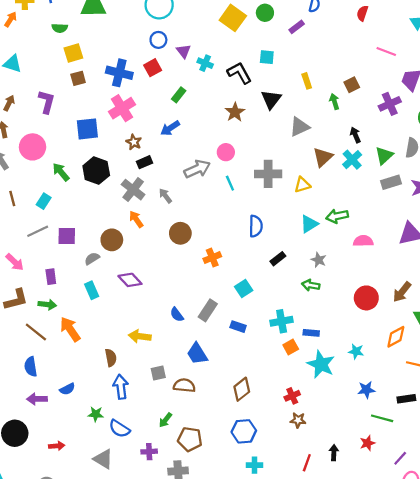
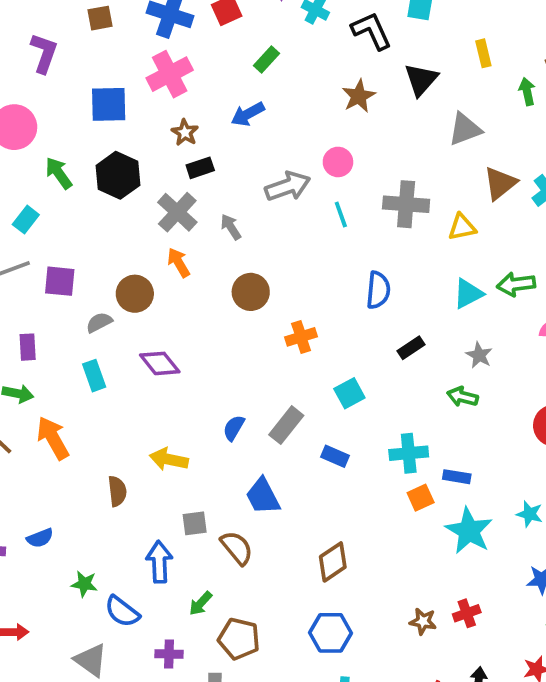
blue semicircle: (177, 315) -> (234, 428), turned 63
brown semicircle: (184, 385) -> (237, 548), turned 40
blue arrow: (121, 387) -> (159, 562), moved
red cross: (292, 396) -> (467, 613), moved

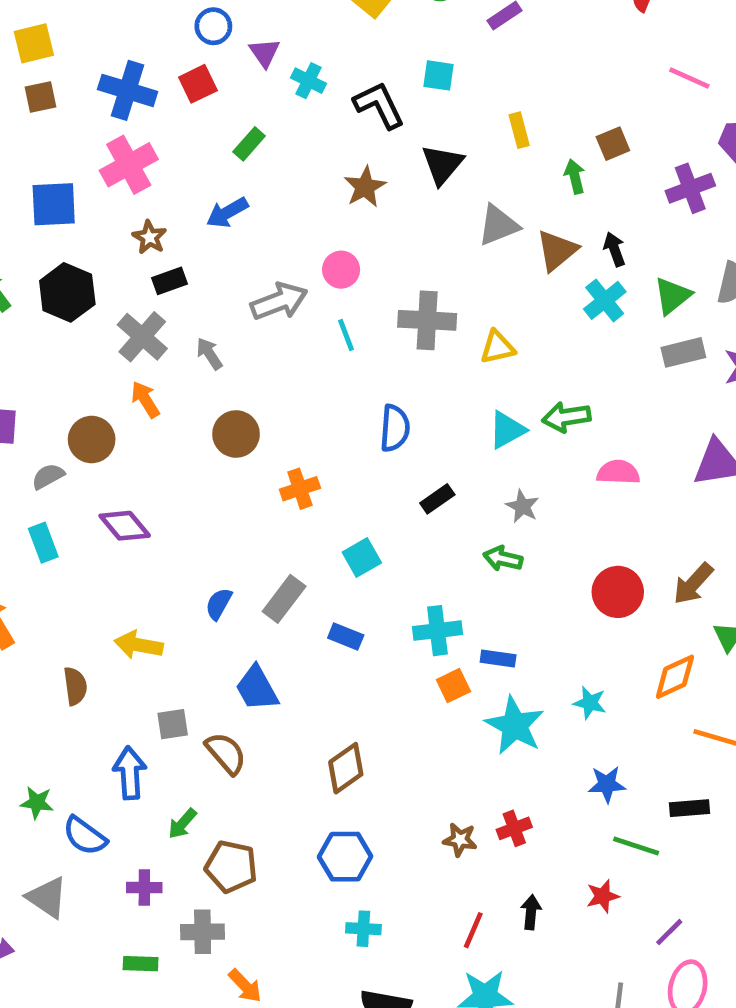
brown triangle: (500, 183) -> (557, 250), moved

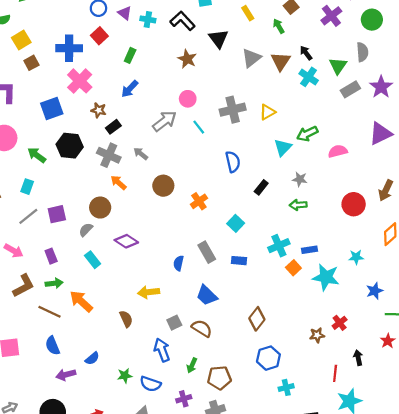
gray rectangle: (284, 599) -> (207, 252), turned -50

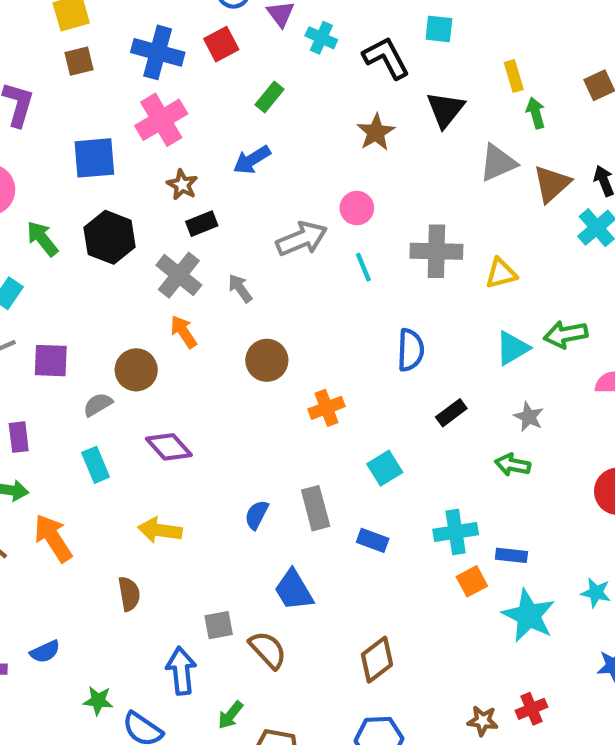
green arrow: (279, 26) -> (536, 113), moved
yellow arrow: (149, 292) -> (160, 530), moved

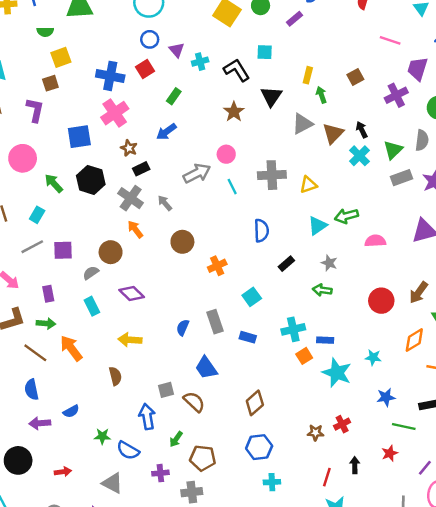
cyan cross: (321, 38) -> (200, 62), turned -35
brown square: (79, 61) -> (50, 83), moved
yellow rectangle: (514, 76) -> (308, 75), turned 35

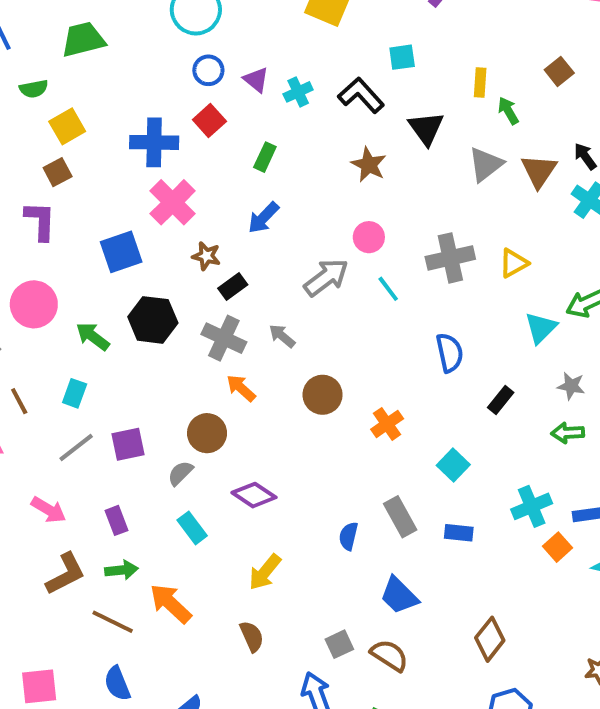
yellow arrow: (130, 340) -> (265, 572), turned -45

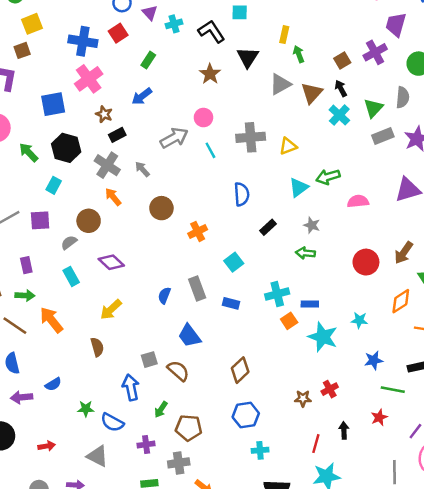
brown square: (559, 71) -> (342, 61), moved
cyan rectangle: (75, 393) -> (54, 185), moved

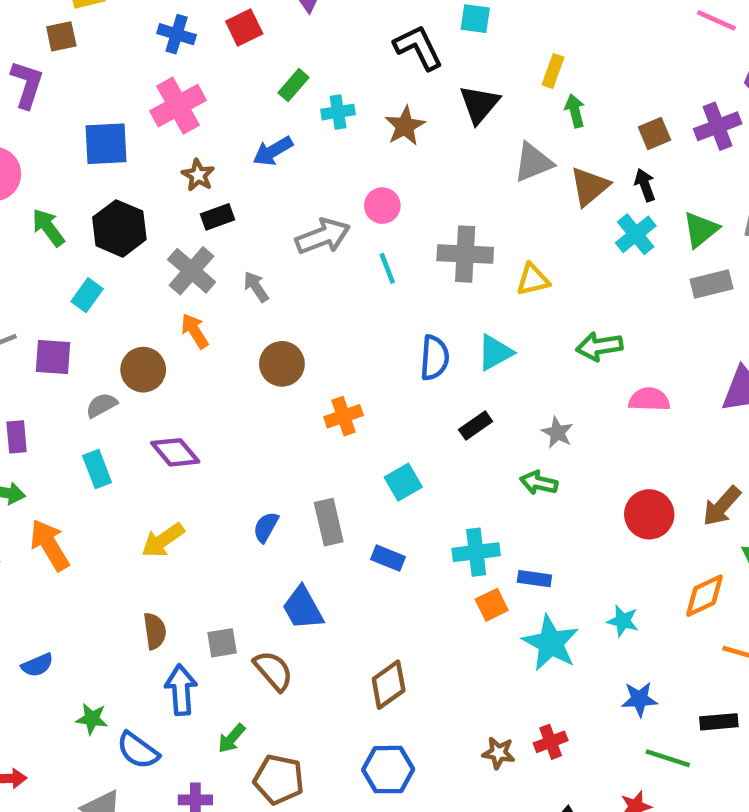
cyan cross: (174, 24) -> (338, 112), moved
blue cross: (83, 41) -> (177, 34), size x0.7
cyan triangle: (299, 187) -> (495, 352), moved
brown semicircle: (97, 347) -> (155, 631), moved

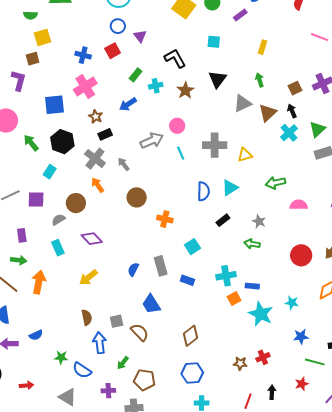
black L-shape: (418, 47) -> (175, 58), moved
yellow rectangle: (553, 71) -> (263, 47), moved
orange cross: (344, 416) -> (165, 219), turned 35
orange arrow: (50, 545) -> (39, 282), turned 45

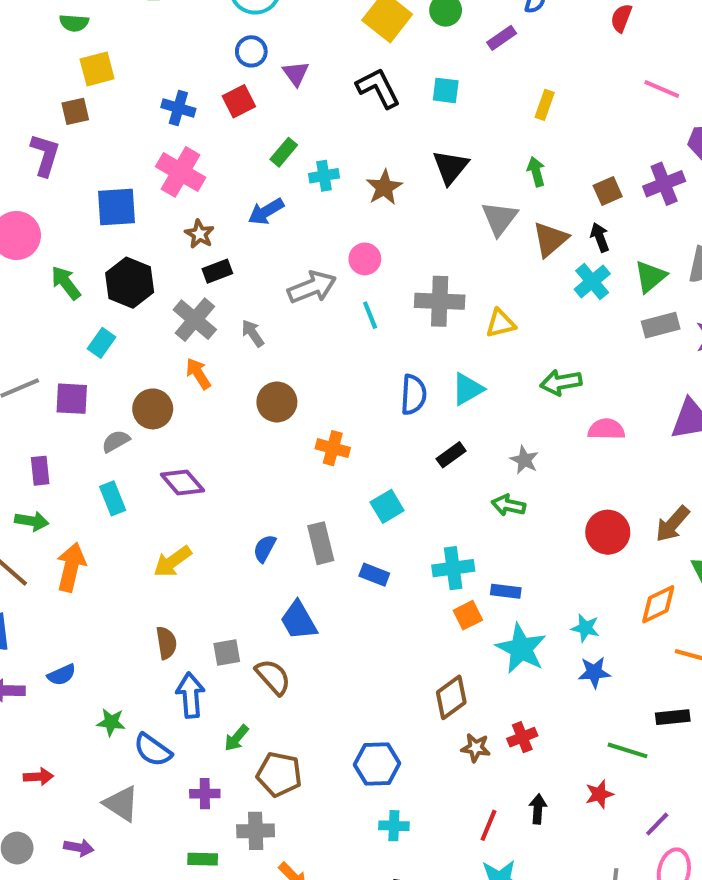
black L-shape: (175, 58) -> (378, 88), moved
pink cross: (85, 86) -> (181, 172), turned -30
gray triangle: (242, 103) -> (499, 218), turned -30
brown diamond: (191, 336) -> (451, 697), moved
blue star: (301, 337) -> (594, 672), moved

